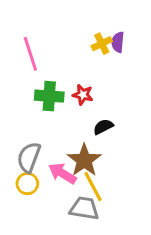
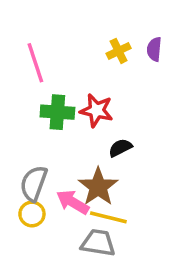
purple semicircle: (118, 42) -> (154, 49), moved
red star: (83, 95) -> (96, 110), size x1.4
yellow line: (93, 187) -> (108, 217), turned -48

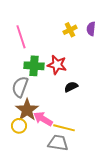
gray semicircle: (34, 183) -> (20, 87), moved
brown star: (98, 187) -> (27, 110), moved

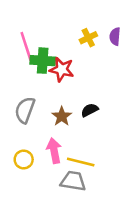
red star: (57, 65) -> (62, 69), moved
green cross: (34, 66) -> (43, 61), moved
brown star: (27, 110) -> (62, 116), moved, size x0.7
pink arrow: (43, 119) -> (54, 151), turned 48

